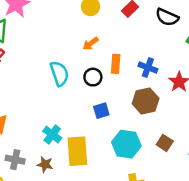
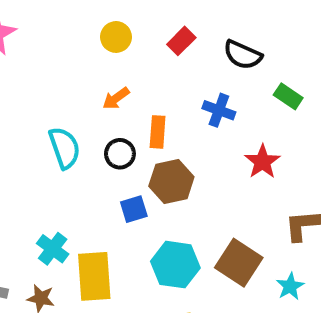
blue cross: (148, 68) -> (219, 110), moved
brown hexagon: (146, 101) -> (171, 181), moved
brown square: (165, 143) -> (239, 263), size x1.6

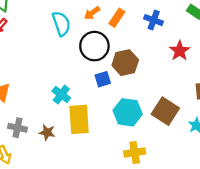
orange rectangle: (158, 132) -> (117, 18), moved, turned 30
cyan semicircle: (65, 148) -> (61, 24), moved
black circle: (120, 154) -> (94, 46), size x1.6
cyan cross: (53, 249) -> (61, 95), moved

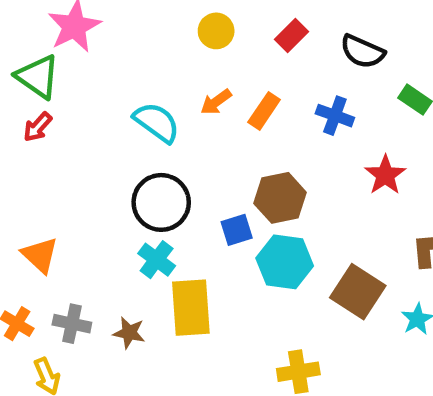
cyan semicircle: (61, 24) -> (157, 122), turned -35
black circle: (94, 46) -> (161, 202), moved
cyan hexagon: (128, 112) -> (285, 262), moved

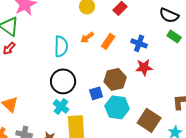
black semicircle: (362, 52) -> (169, 15), moved
cyan semicircle: (157, 122) -> (61, 46), turned 55
red star: (385, 175) -> (144, 67), moved, turned 30

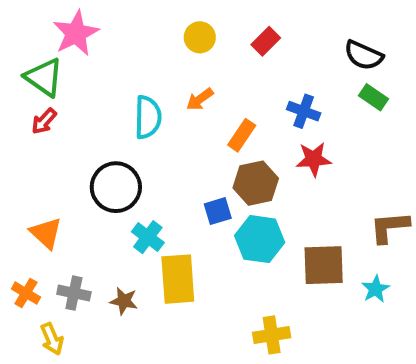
orange rectangle: (108, 41) -> (242, 135), moved
black circle: (63, 81) -> (116, 187), moved
brown square: (149, 120) -> (324, 265), turned -35

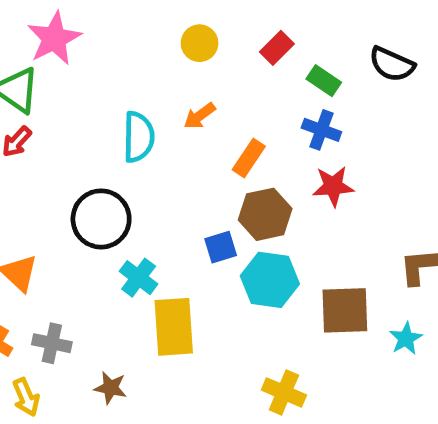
green rectangle: (374, 97) -> (324, 81), moved
brown star: (124, 301) -> (110, 388), moved
yellow cross: (272, 335) -> (284, 392), turned 32

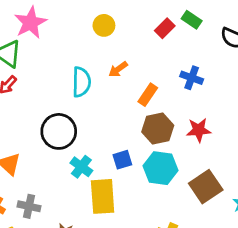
yellow circle: (200, 43) -> (104, 25), moved
green rectangle: (324, 81) -> (192, 20), moved
red star: (333, 186) -> (199, 130), moved
blue square: (221, 247) -> (122, 160), moved
brown square: (345, 310) -> (206, 187), turned -32

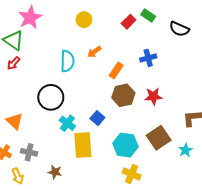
blue cross: (192, 78) -> (148, 58), turned -35
blue square: (122, 160) -> (97, 118), turned -32
cyan hexagon: (161, 168) -> (125, 145), moved

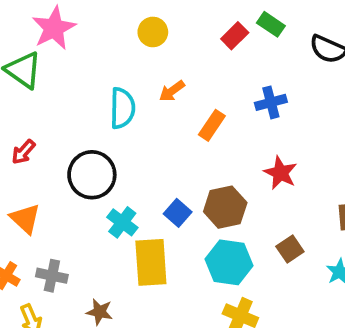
red arrow: (13, 63) -> (23, 152), moved
brown hexagon: (123, 95) -> (225, 207), moved
red star: (153, 96) -> (280, 173), turned 30
brown square: (159, 138) -> (290, 249), size x0.6

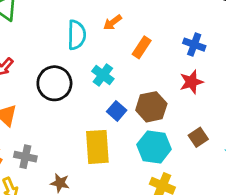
blue cross: (271, 102) -> (194, 45), moved, turned 35
red star: (280, 173) -> (191, 82), turned 30
cyan cross: (122, 222) -> (103, 75), moved

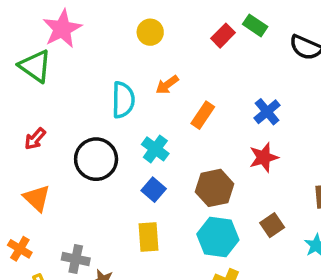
blue cross: (194, 45) -> (267, 112), turned 30
blue square: (117, 111) -> (154, 190), moved
yellow rectangle: (97, 147) -> (149, 237), size x0.7
gray cross: (25, 157) -> (76, 259), moved

